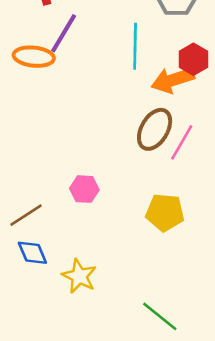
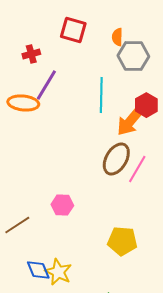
orange arrow: (173, 80) -> (130, 121), turned -32
yellow pentagon: (165, 212) -> (122, 241), moved
blue diamond: (32, 253) -> (38, 270), moved

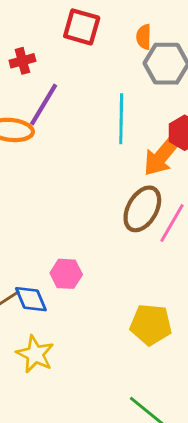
blue diamond: (38, 270) -> (31, 299), moved
yellow star: (58, 272) -> (35, 354), moved

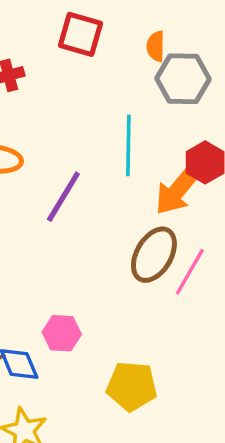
purple line: (44, 105) -> (63, 197), moved
yellow pentagon: (151, 325) -> (132, 386), moved

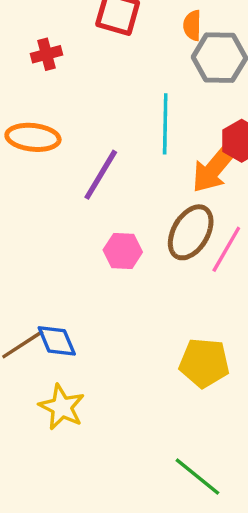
pink hexagon: (62, 333) -> (123, 251), moved
yellow pentagon: (132, 386) -> (204, 363), moved

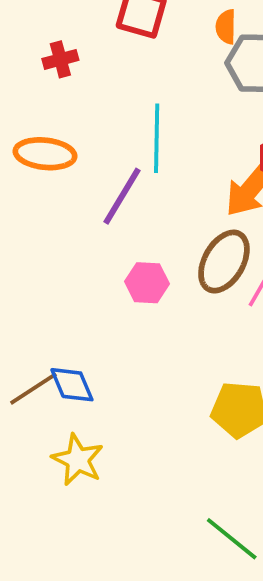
cyan line: (165, 124) -> (157, 138), moved

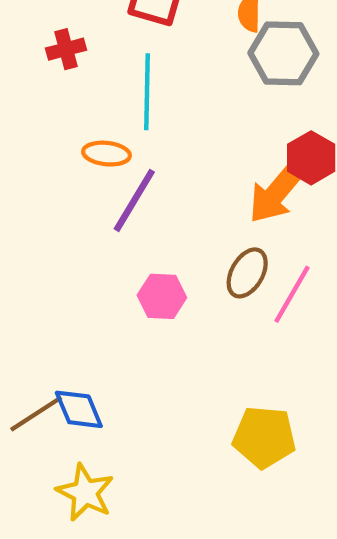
cyan line: (157, 138) -> (147, 92), moved
orange ellipse: (45, 154) -> (106, 154), moved, size x0.7
brown ellipse: (224, 262) -> (247, 273), size x0.7

